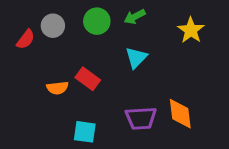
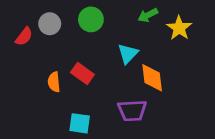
green arrow: (135, 17) -> (148, 15), moved
orange semicircle: (57, 88) -> (54, 82), turned 90
orange diamond: (180, 114) -> (152, 78), moved

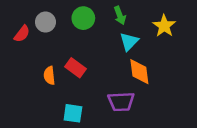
green arrow: (148, 15) -> (120, 15), moved, turned -84
cyan triangle: (128, 54) -> (129, 42), moved

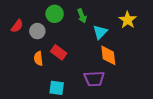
green arrow: (120, 15) -> (82, 16), moved
green circle: (83, 18) -> (55, 14), moved
gray circle: (45, 22) -> (37, 31), moved

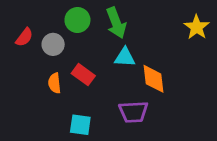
green arrow: (82, 16) -> (116, 23), size x1.5
yellow star: (128, 20) -> (197, 27), moved
cyan triangle: (100, 32) -> (125, 57), moved, turned 49

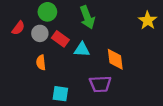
green circle: (77, 20) -> (47, 12), moved
cyan triangle: (125, 57) -> (82, 50), moved
red rectangle: (83, 75) -> (60, 39), moved

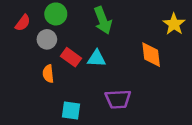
red semicircle: (18, 28) -> (23, 23), moved
red rectangle: (60, 39) -> (71, 57), moved
orange diamond: (115, 59) -> (151, 55), moved

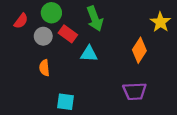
orange diamond: (151, 55) -> (139, 50), turned 40
red rectangle: (71, 57) -> (68, 34), moved
purple trapezoid: (118, 99) -> (135, 91), moved

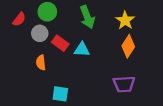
yellow star: (160, 22) -> (125, 20), moved
red rectangle: (68, 34) -> (60, 43), moved

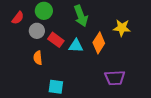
yellow star: (125, 20) -> (122, 28), moved, turned -30
orange diamond: (128, 46) -> (99, 43), moved

